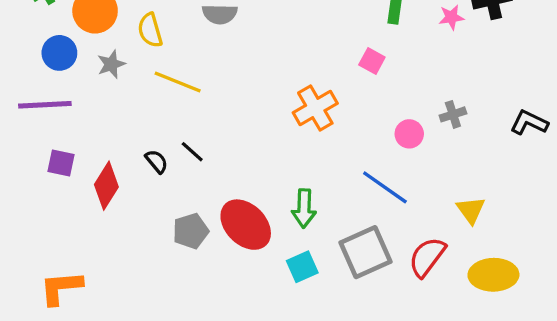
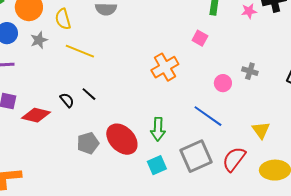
gray cross: (453, 114) -> (250, 71), turned 35
red diamond: (106, 186) -> (36, 115), turned 72

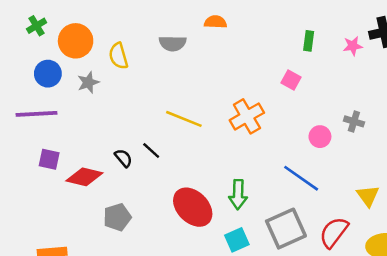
yellow line: (80, 51) -> (184, 119), moved
gray pentagon: (88, 143) -> (117, 217), moved

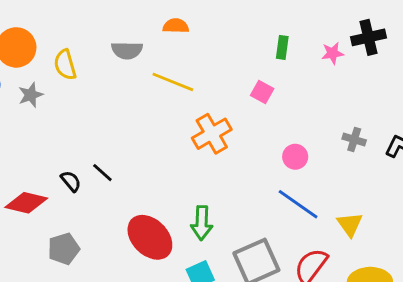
yellow line: (184, 119) -> (173, 82), moved
gray cross: (354, 121) -> (354, 139), moved
blue line: (301, 178) -> (298, 204), moved

